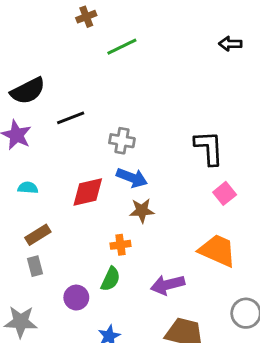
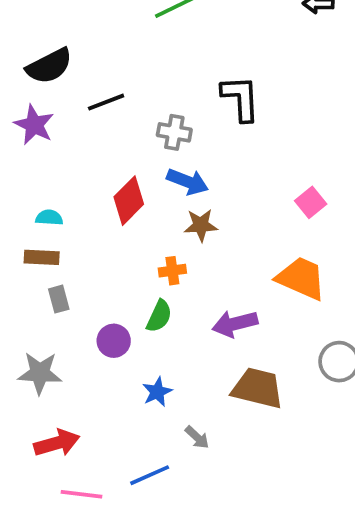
black L-shape: (209, 148) -> (241, 98), moved
cyan semicircle: (28, 188) -> (49, 218), moved
red diamond: (88, 192) -> (129, 201), turned -32
brown rectangle: (38, 235) -> (42, 257), moved, turned 35

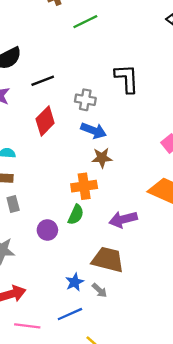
red diamond: (129, 201) -> (45, 121), moved
orange cross: (172, 271) -> (84, 186), size x1.5
brown trapezoid: (258, 388) -> (108, 260), moved
blue star: (157, 392) -> (75, 282), moved

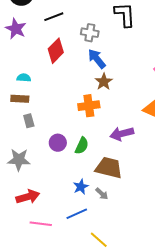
blue arrow: (94, 131) -> (97, 59), turned -150
brown star: (102, 158) -> (104, 82), turned -30
green semicircle: (76, 215) -> (82, 146), moved

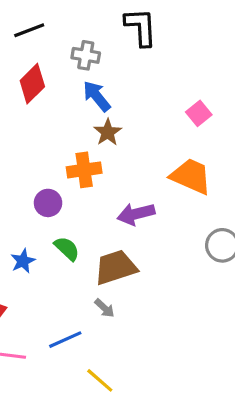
purple circle: (58, 143) -> (48, 203), moved
green semicircle: (82, 146) -> (67, 248), moved, turned -72
brown trapezoid: (109, 168) -> (116, 267), turned -32
blue star: (81, 187) -> (23, 261), moved

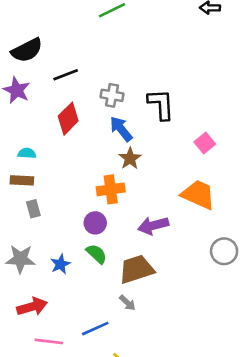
black L-shape: (141, 27) -> (161, 104), moved
purple circle: (48, 203) -> (95, 223), moved

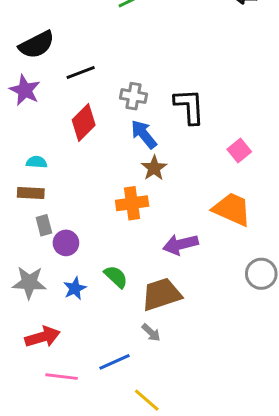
purple circle: (95, 223) -> (66, 243), moved

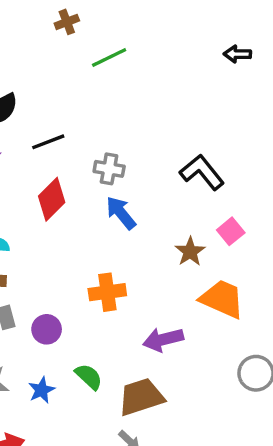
black L-shape: (189, 106) -> (202, 172), moved, turned -36
brown star: (154, 168) -> (190, 252), moved
purple circle: (66, 243) -> (47, 329), moved

